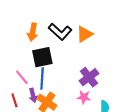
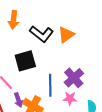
orange arrow: (33, 32) -> (14, 20), moved
blue line: (42, 79) -> (50, 85), moved

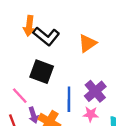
black L-shape: (41, 34) -> (46, 36), moved
black square: (25, 61) -> (42, 72), turned 35

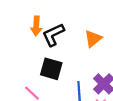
black L-shape: (46, 36) -> (53, 35), turned 120

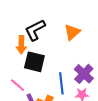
orange arrow: (36, 26) -> (21, 45), moved

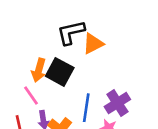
orange triangle: (72, 32) -> (93, 44), moved
orange arrow: (21, 45) -> (39, 70), moved

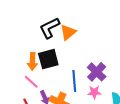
black square: (60, 72) -> (48, 59), turned -30

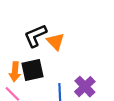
orange triangle: (68, 32) -> (56, 41), turned -36

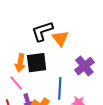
purple cross: (85, 87) -> (84, 66), moved

